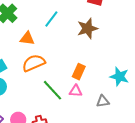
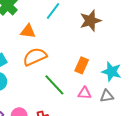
cyan star: (119, 77) -> (111, 72), moved
pink triangle: (76, 91) -> (85, 93), moved

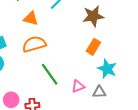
orange rectangle: (82, 65) -> (93, 47), moved
pink triangle: (85, 93) -> (78, 86), turned -32

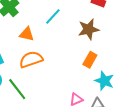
green line: (50, 74) -> (17, 89), moved

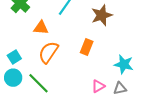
orange semicircle: (31, 59) -> (48, 52), turned -30
orange rectangle: (90, 60) -> (87, 47), moved

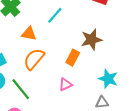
brown star: (102, 15) -> (91, 40), moved
pink triangle: (98, 86) -> (65, 84), moved

